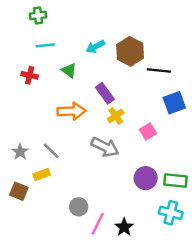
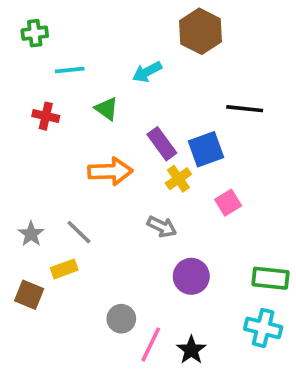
green cross: (38, 15) -> (35, 33), moved
brown hexagon: (130, 51) -> (201, 31), moved
blue square: (174, 103) -> (206, 149), moved
gray arrow: (105, 147) -> (162, 227), size x0.7
purple circle: (146, 178) -> (191, 276), moved

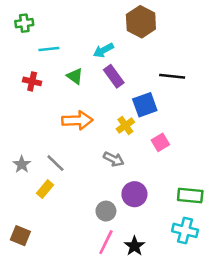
purple rectangle: (162, 144) -> (114, 76), moved
yellow rectangle: (64, 269) -> (45, 189), turned -30
brown square: (29, 295) -> (20, 236), moved
gray circle: (121, 319) -> (106, 211), moved

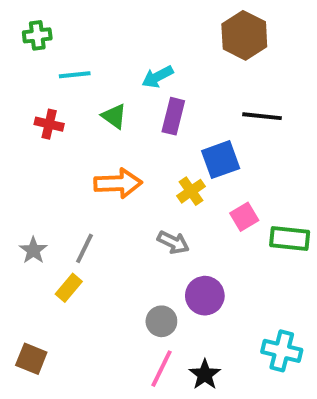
brown hexagon: (141, 22) -> (244, 35), moved
purple rectangle: (114, 76) -> (173, 116), turned 50
gray line: (55, 163) -> (85, 248), turned 72
green rectangle: (190, 195) -> (290, 238), moved

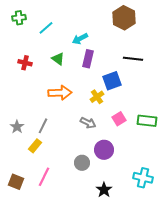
cyan line: (75, 75) -> (46, 28), moved, turned -35
pink square: (244, 217) -> (119, 119), moved
pink line: (161, 369) -> (44, 177), moved

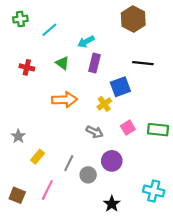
gray line: (43, 126) -> (69, 163), moved

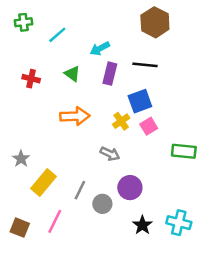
black line: (143, 63) -> (145, 65), moved
pink square: (128, 128) -> (149, 126), moved
yellow rectangle: (38, 157) -> (44, 183), size x1.5
black star: (112, 204) -> (142, 225), moved

